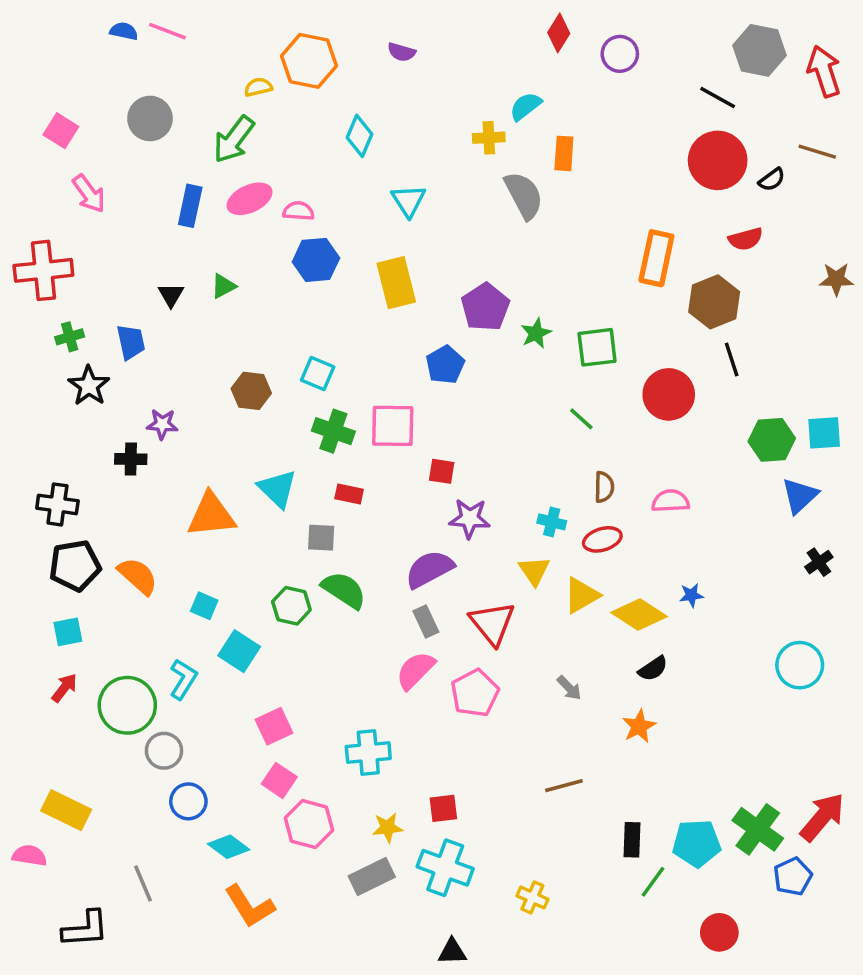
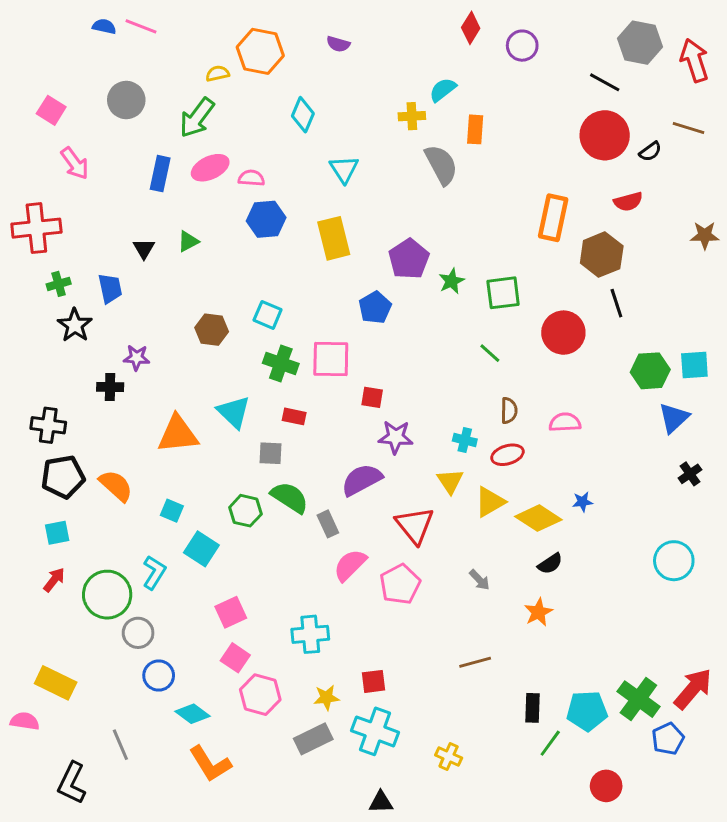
gray rectangle: (426, 621) -> (328, 524), moved
black L-shape: (85, 929) -> (72, 783), turned 120

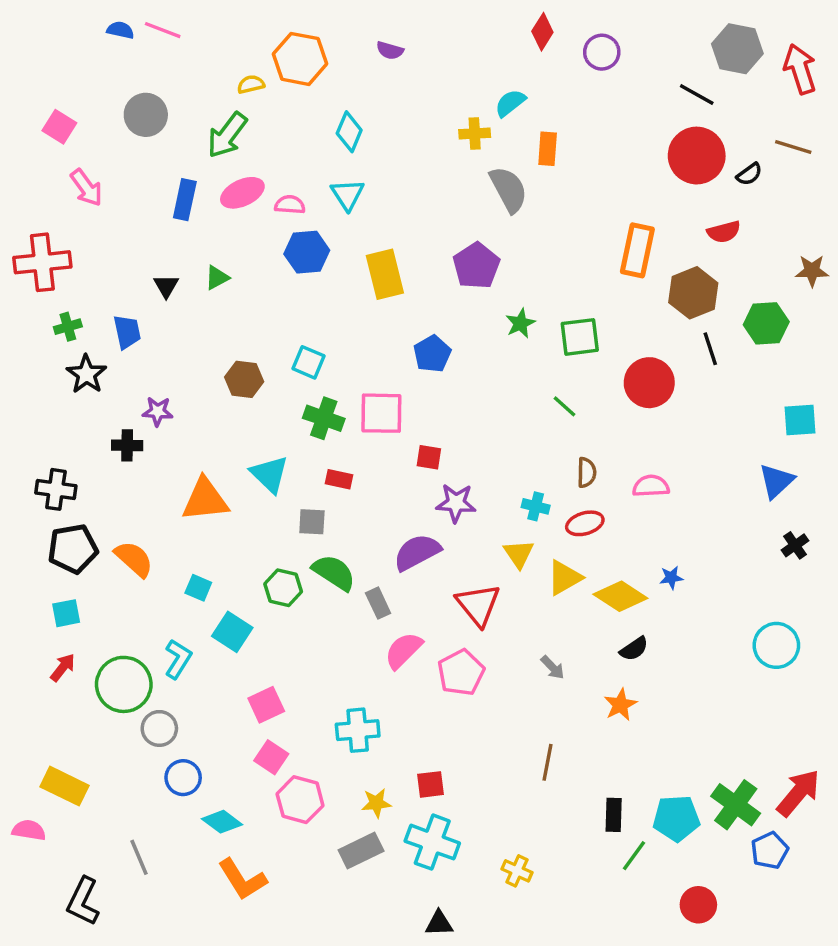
cyan triangle: (344, 169) -> (348, 195), moved
purple pentagon: (409, 259) -> (476, 266), moved
green hexagon: (650, 371) -> (766, 323), moved
brown line: (475, 662) -> (548, 762), turned -64

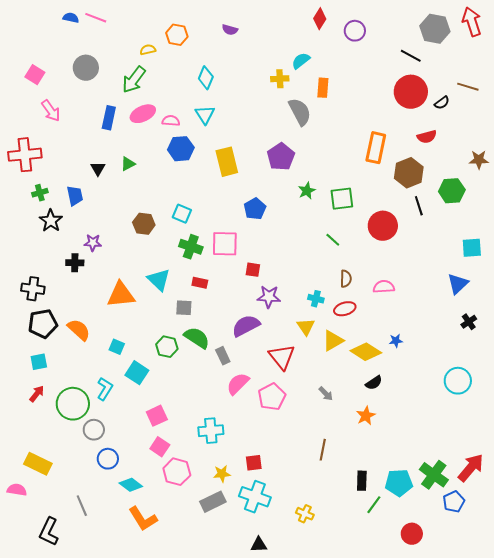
orange hexagon: (300, 59) -> (177, 35), size x0.7
red arrow: (800, 69) -> (472, 22), moved

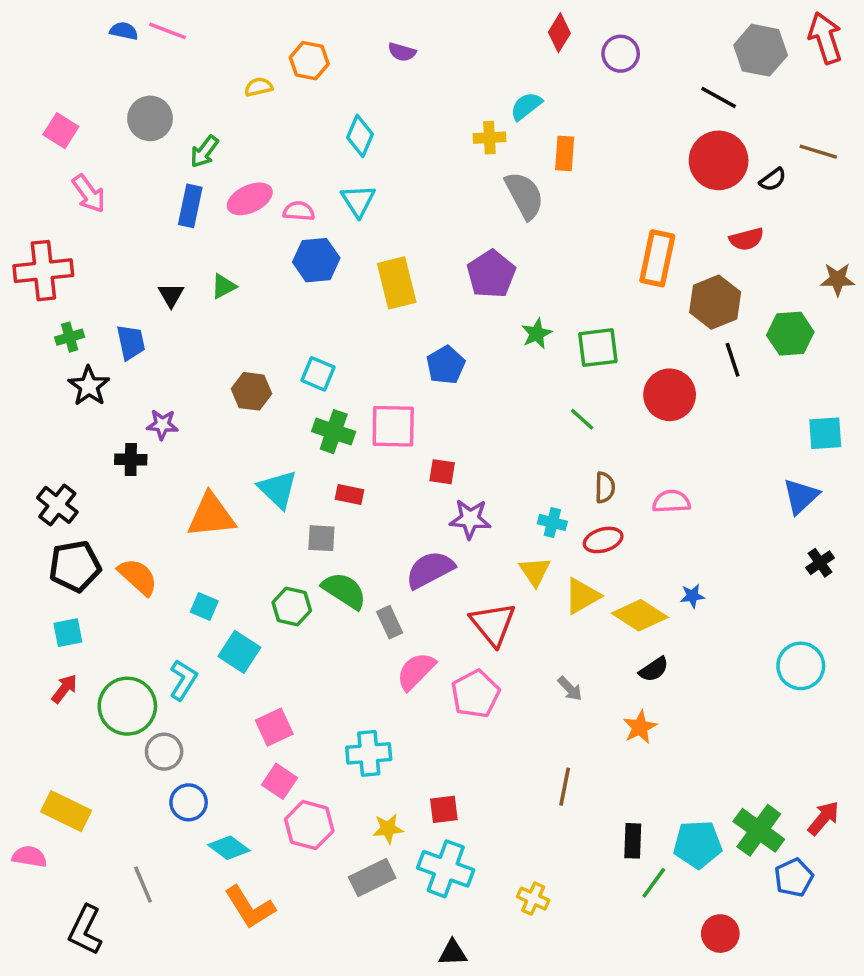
green arrow: (134, 80) -> (204, 152), moved, size x0.7
black cross: (33, 289) -> (57, 505), turned 30
red arrow: (471, 468) -> (824, 818), size x0.7

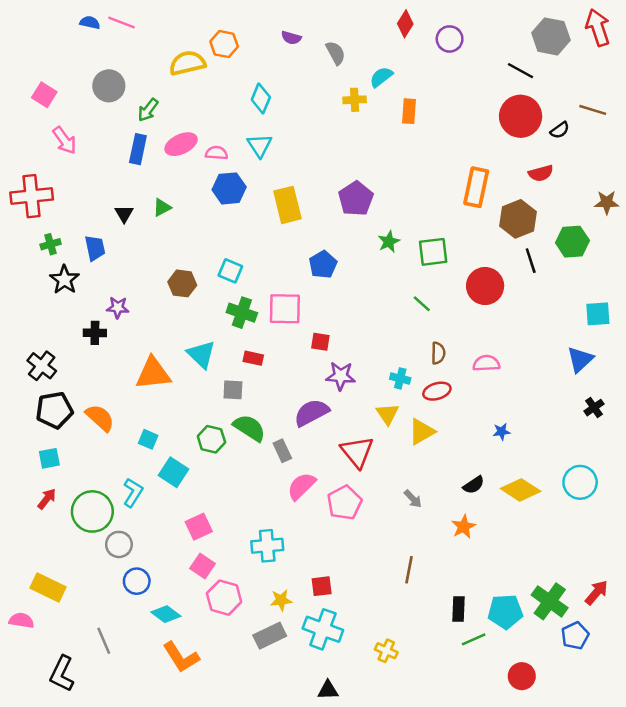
yellow semicircle: (259, 87) -> (187, 63), size x1.8
gray semicircle: (524, 195) -> (336, 53), moved, size x0.7
yellow diamond: (640, 615) -> (521, 490), moved
green line: (654, 883) -> (474, 639), turned 30

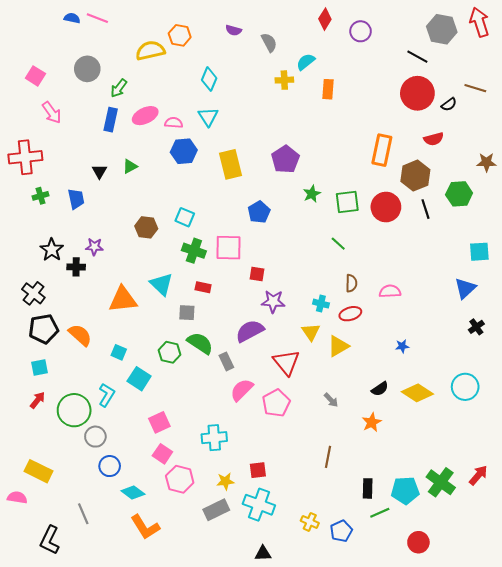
black star: (64, 280) -> (52, 250), moved
red circle: (485, 286) -> (386, 207), moved
blue pentagon: (575, 636) -> (341, 531), moved

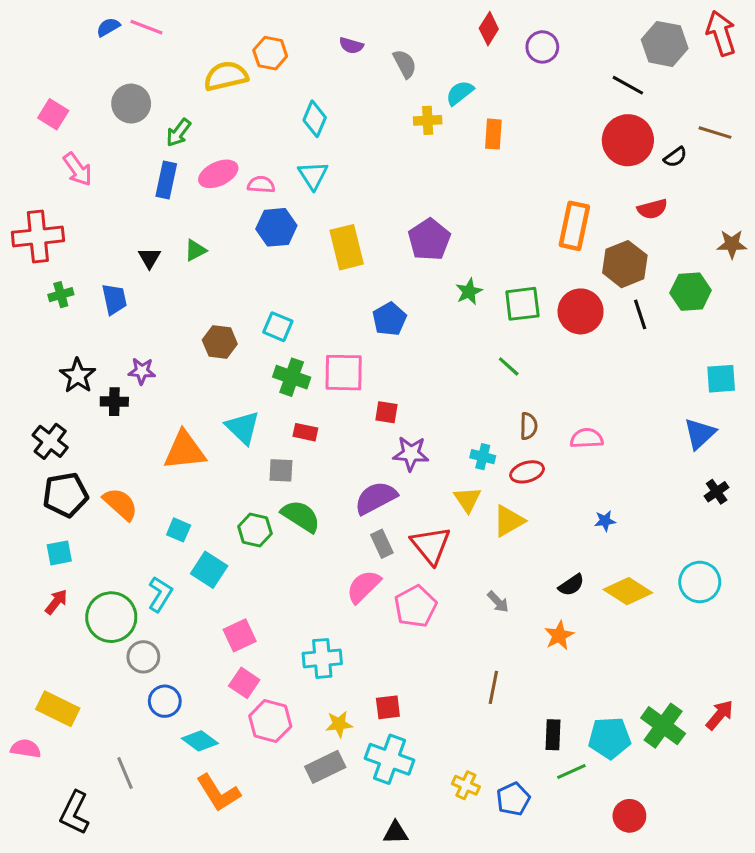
blue semicircle: (72, 18) -> (108, 27), turned -42
gray rectangle: (226, 361) -> (382, 544), moved

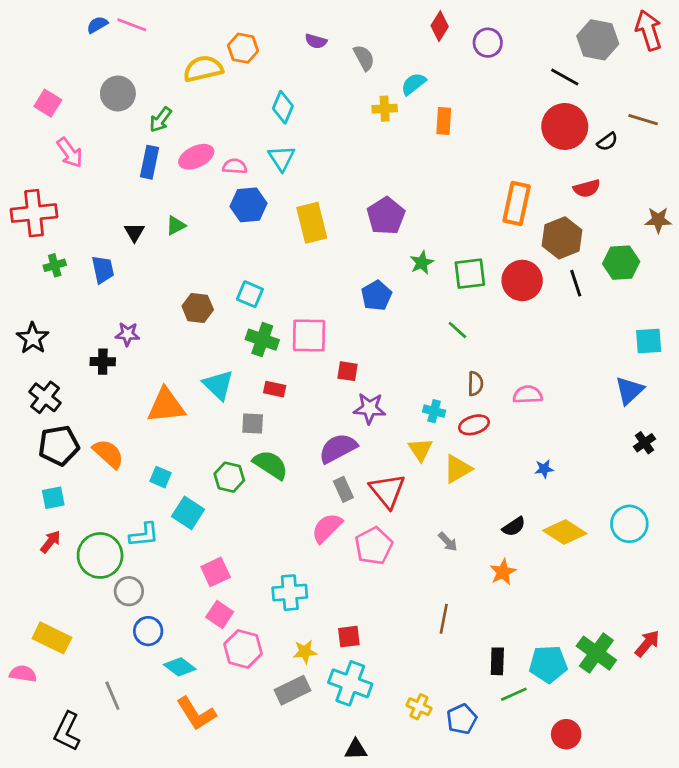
blue pentagon: (389, 319) -> (376, 296), moved
black star: (78, 376) -> (33, 338), moved
cyan L-shape: (160, 594) -> (144, 535), turned 52

